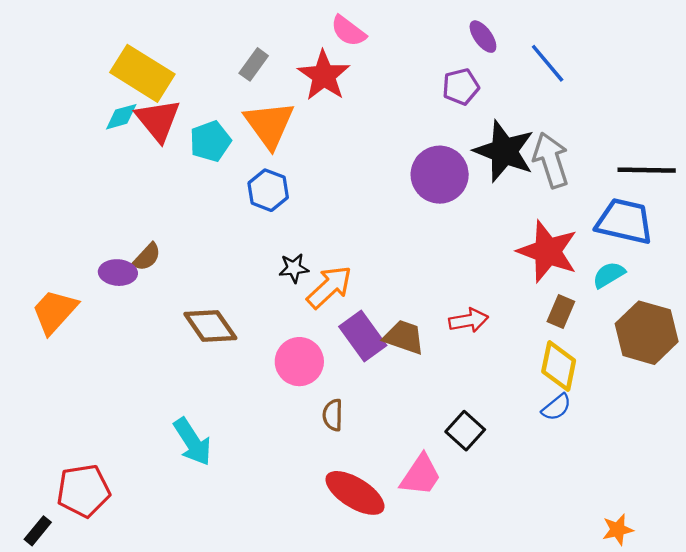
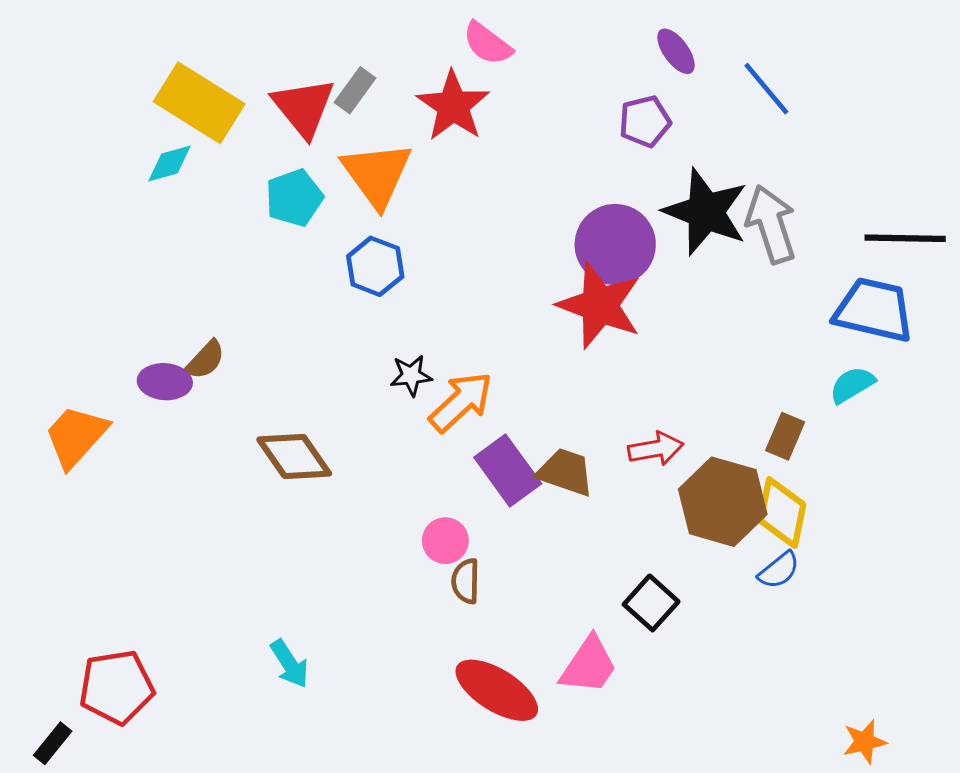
red triangle: (158, 120) -> (304, 107), moved
red star: (548, 251) -> (600, 305), moved
brown hexagon: (647, 333) -> (723, 502), moved
pink circle: (299, 362) -> (445, 541), moved, size x0.7
cyan arrow: (192, 442) -> (290, 664), moved, size x0.7

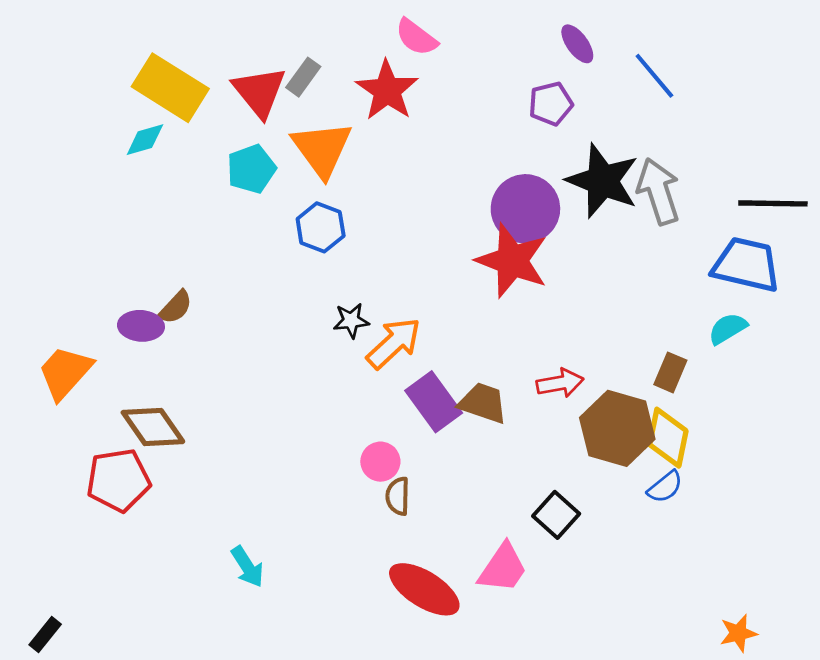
brown diamond: (294, 456) -> (153, 427), moved
red pentagon: (117, 687) -> (118, 480), moved

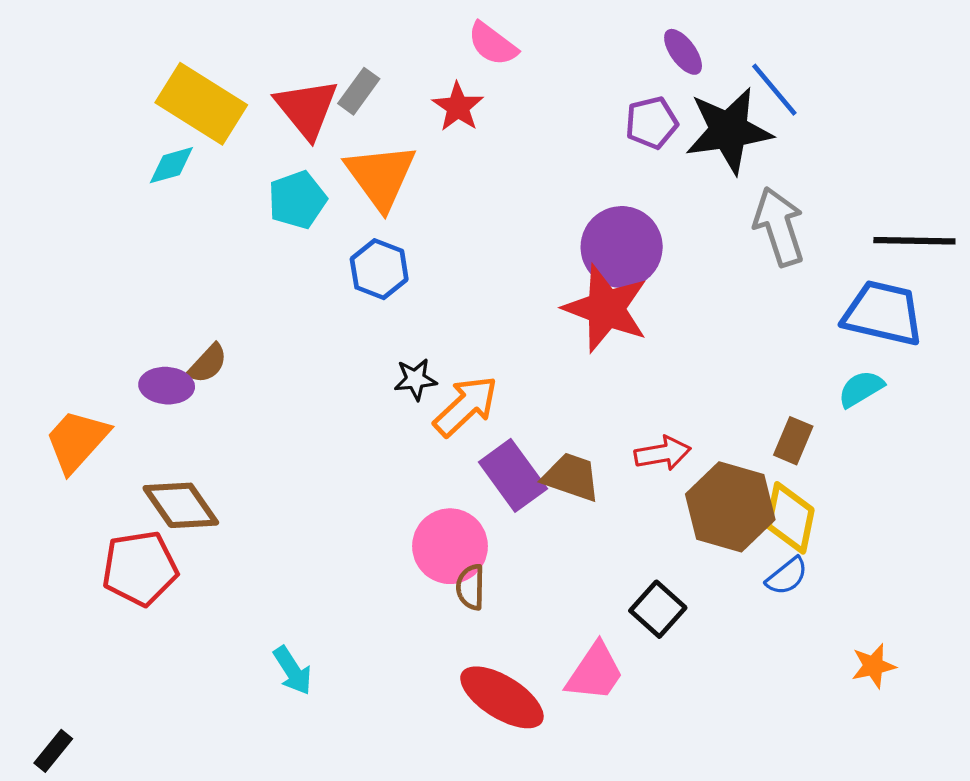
red star: (387, 90) -> (458, 107), size x0.7
black star: (603, 181) -> (729, 131), moved, turned -30
pink circle: (380, 462) -> (450, 546), size x1.6
orange star: (738, 633) -> (874, 666), moved

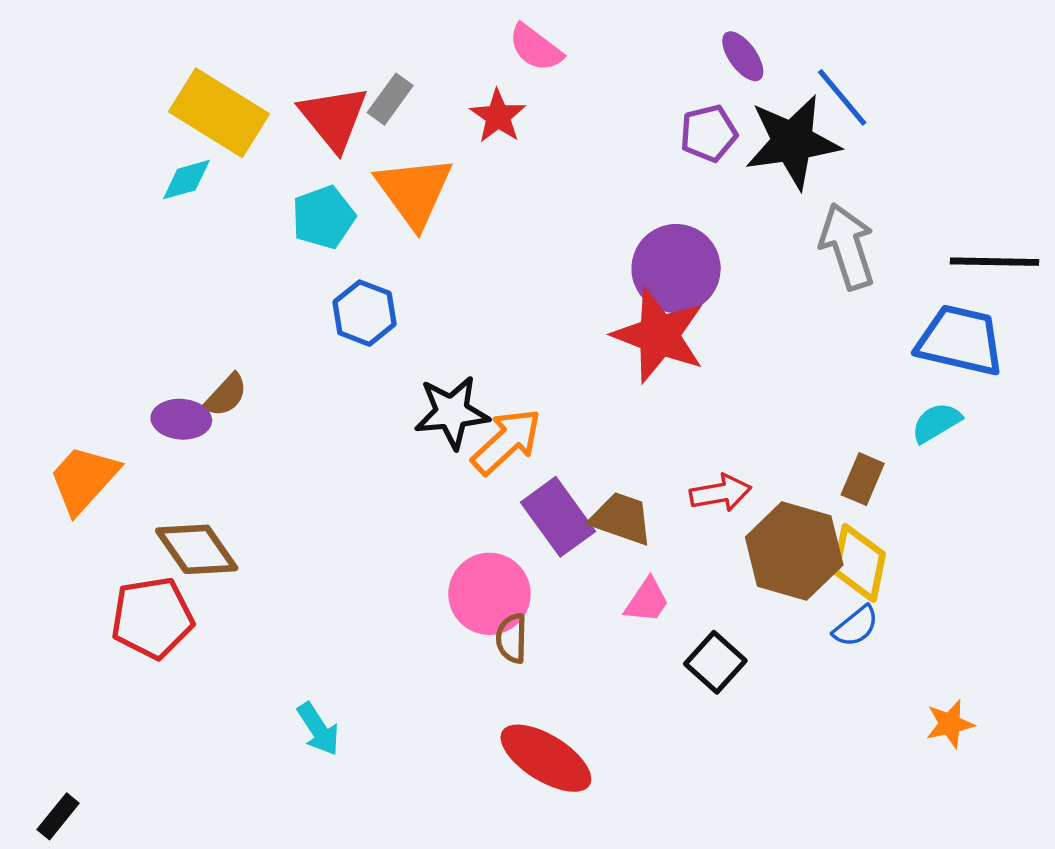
blue hexagon: (379, 269) -> (364, 313), moved
black star: (415, 379) -> (452, 412), size x1.6
pink trapezoid: (595, 672) -> (647, 601), moved, size x0.7

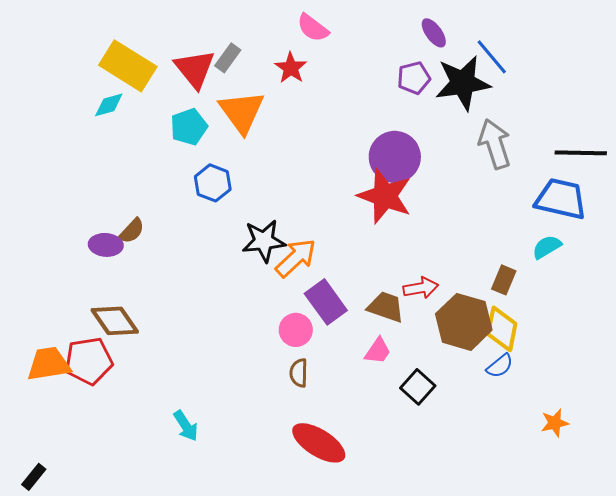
orange trapezoid: (84, 479) -> (49, 364), moved, turned 39
brown trapezoid: (621, 518) -> (386, 307), moved
pink circle: (489, 594) -> (296, 330), moved, size x0.7

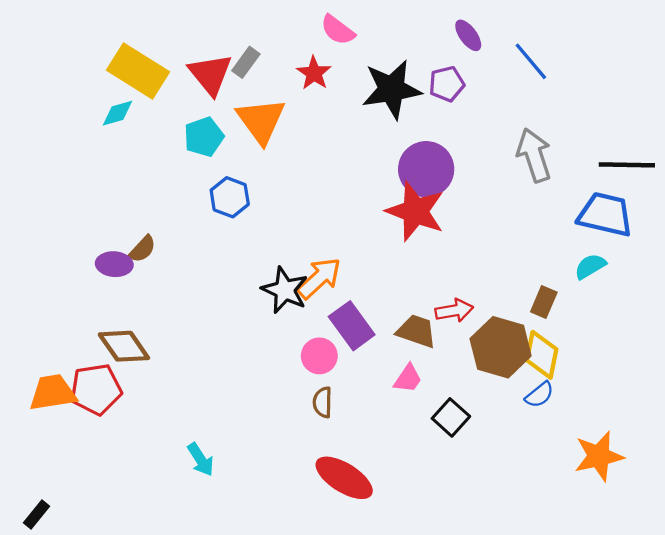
black star: (463, 83) -> (392, 89), moved
black star: (264, 241) -> (285, 290), moved, turned 30
orange star: (555, 423) -> (599, 456), size x1.6

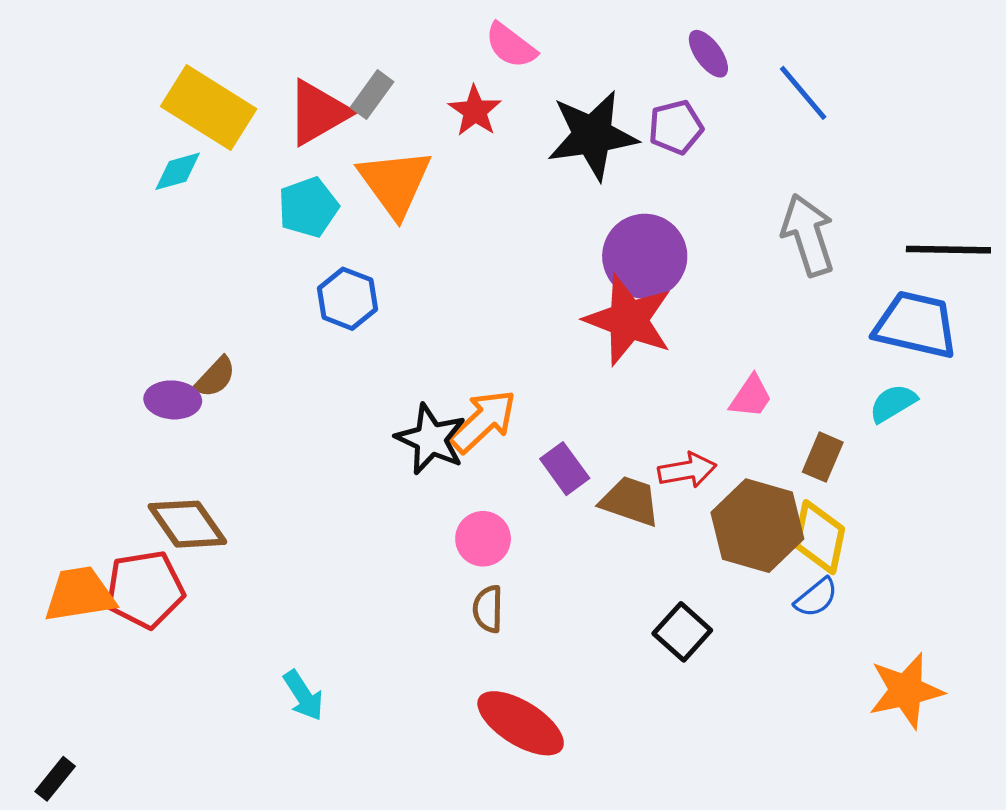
red triangle: (210, 74) -> (318, 113), turned 39
purple rectangle: (352, 326) -> (565, 469), moved, size x0.7
pink trapezoid: (408, 379) -> (751, 397), moved

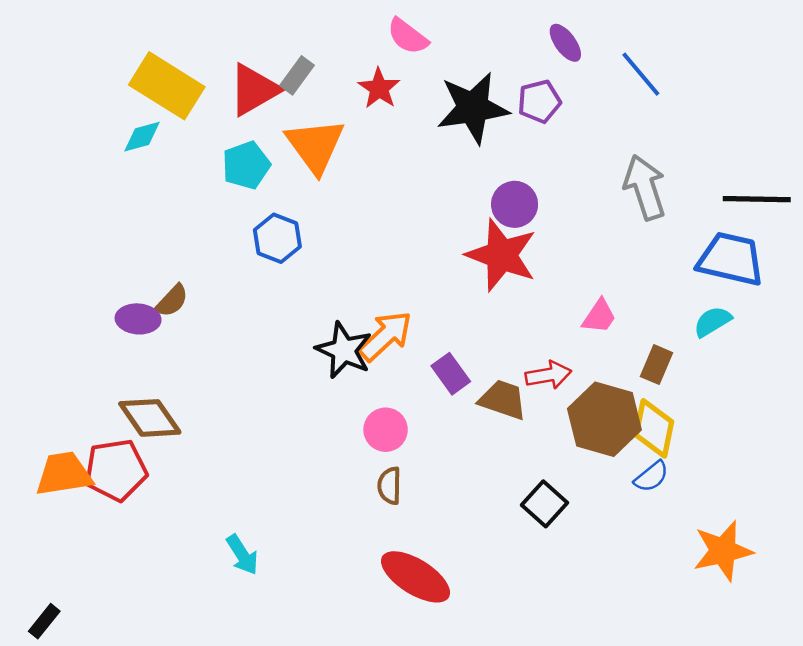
purple circle: (645, 256) -> (515, 204), size x0.7

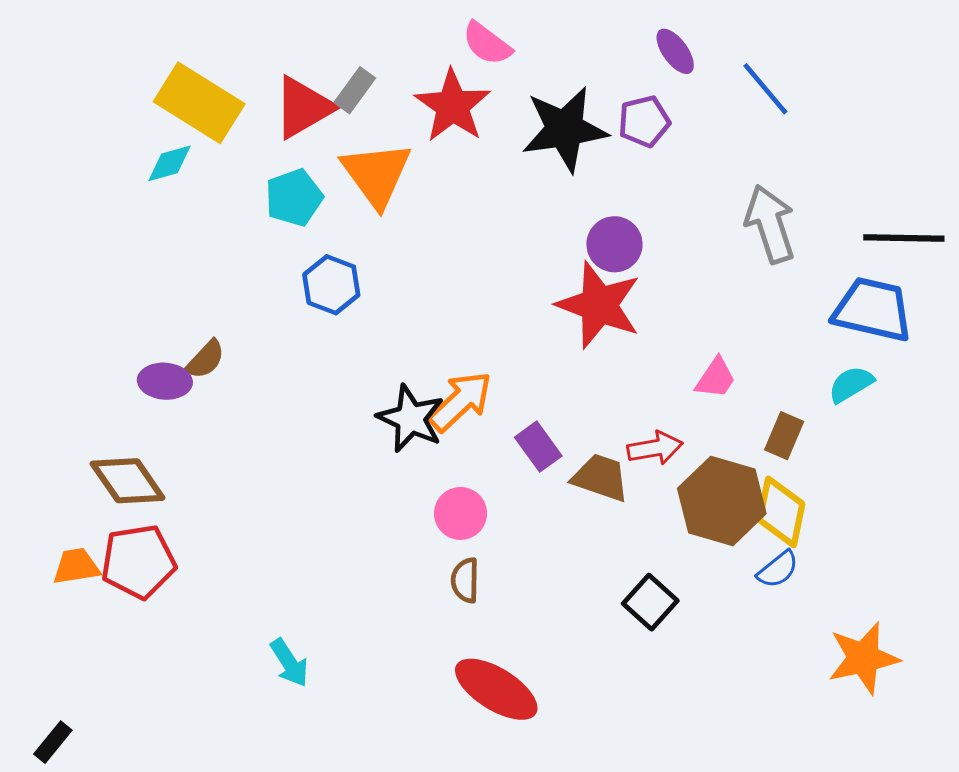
red star: (379, 88) -> (453, 106), size x1.5
brown diamond: (150, 418) -> (128, 481), moved
orange trapezoid: (64, 474) -> (76, 566), size x0.7

